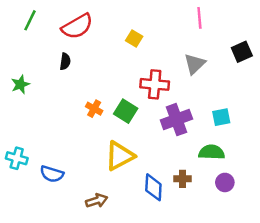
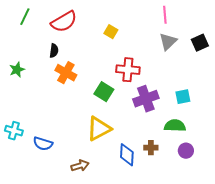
gray triangle: (195, 64) -> (168, 42), moved
orange cross: (94, 109) -> (66, 73), moved, size x1.5

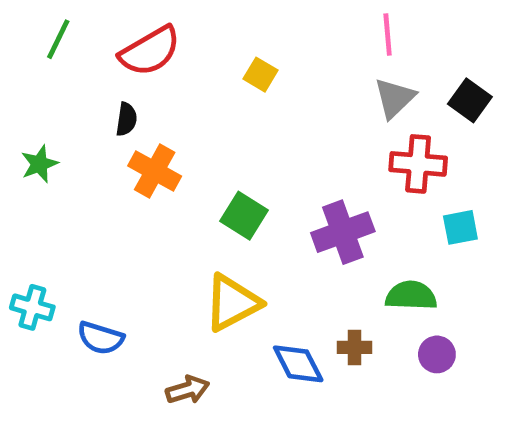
black square: (200, 43) -> (470, 100), turned -30
red cross: (128, 70) -> (418, 164), moved
cyan square: (183, 97) -> (460, 227), moved
blue diamond: (127, 155) -> (298, 364), turned -30

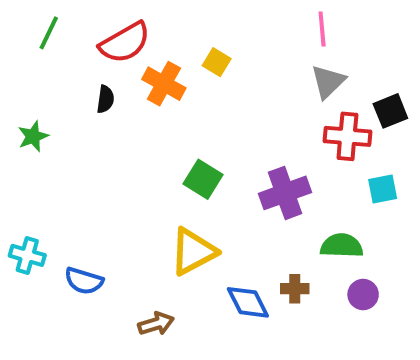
black square: (470, 100) -> (390, 111), moved, turned 32
orange cross: (155, 171) -> (164, 84), moved

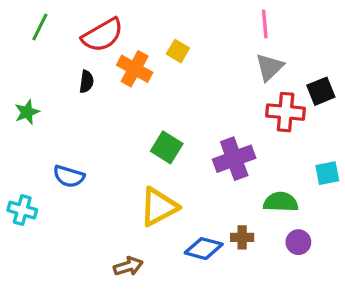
cyan square: (383, 189) -> (327, 173), moved
blue semicircle: (84, 281) -> (69, 176), moved
blue diamond: (248, 302) -> (204, 249), turned -48

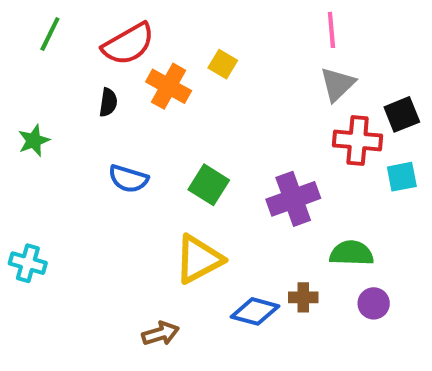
cyan square: (327, 173) -> (402, 177), moved
blue semicircle: (69, 176) -> (128, 179), moved

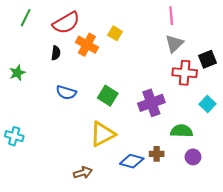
cyan square: (402, 177) -> (208, 104), moved, turned -35

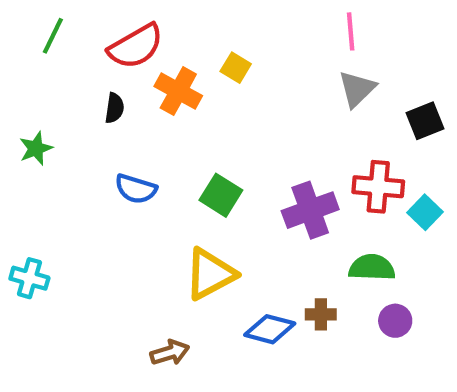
red cross: (185, 73) -> (378, 187), moved

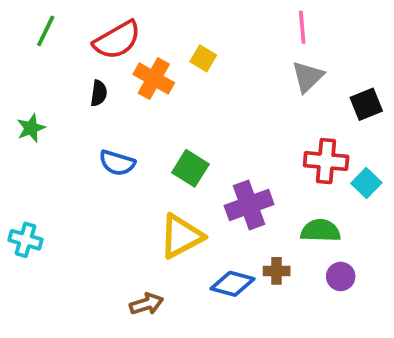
purple cross: (310, 210) -> (249, 205), moved

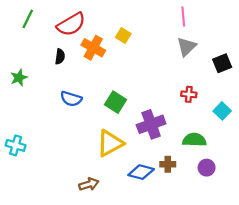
red cross: (326, 161) -> (189, 94), moved, size x0.6

